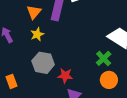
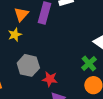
yellow star: (37, 34) -> (15, 35), moved

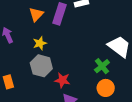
yellow star: (15, 35) -> (40, 43), moved

